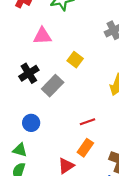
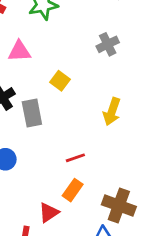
gray rectangle: (53, 86) -> (32, 113), turned -55

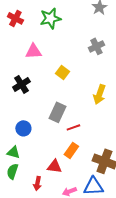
gray rectangle: (32, 113) -> (57, 112), moved, turned 36
red triangle: (49, 213) -> (54, 166), turned 42

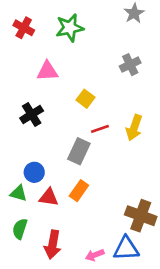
red line: (73, 127) -> (100, 129), moved
orange rectangle: (71, 150) -> (79, 191), moved
green triangle: (13, 152) -> (18, 193), moved
red triangle: (54, 166) -> (49, 197), moved
red arrow: (37, 183) -> (53, 245), size x1.5

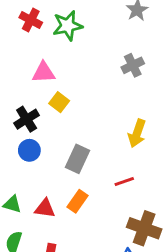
red cross: (24, 28) -> (31, 20), moved
yellow square: (85, 99) -> (59, 102), moved
red line: (100, 129) -> (124, 181), moved
blue circle: (34, 172) -> (29, 150), moved

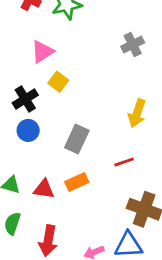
pink triangle: (44, 72) -> (42, 52), turned -30
orange rectangle: (78, 201) -> (77, 182), turned 30

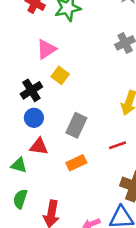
red triangle: (44, 189) -> (39, 147), moved

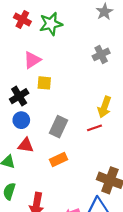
yellow square: (60, 75) -> (44, 83), turned -32
red line: (118, 145) -> (95, 128), moved

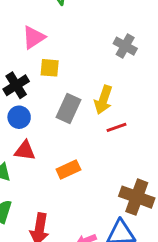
gray cross: (101, 54) -> (125, 46), moved, turned -35
yellow arrow: (104, 107) -> (103, 100), moved
gray rectangle: (58, 127) -> (68, 108), moved

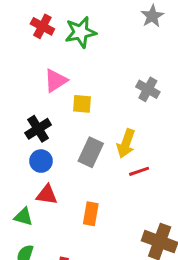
yellow square: (50, 68) -> (82, 104), moved
orange rectangle: (68, 170) -> (91, 214), turned -55

